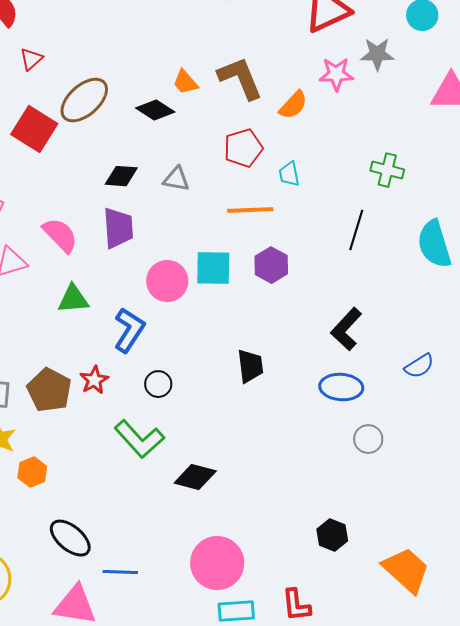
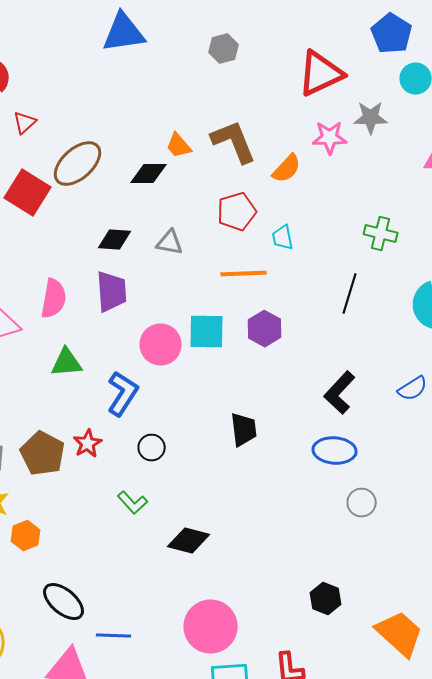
black diamond: (155, 110) -> (149, 174), turned -33
pink semicircle: (60, 235) -> (54, 299), turned 54
blue semicircle: (419, 366) -> (413, 389), moved
green L-shape: (139, 439) -> (133, 503), size x0.6

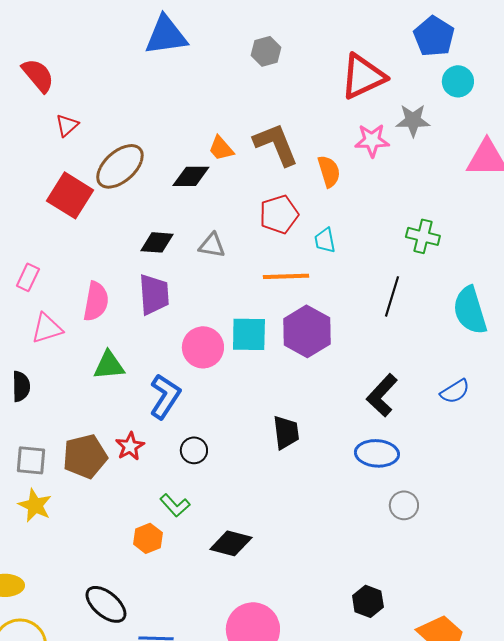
orange semicircle: (287, 169) -> (329, 171), turned -60
purple hexagon: (265, 329) -> (307, 331), size x1.4
brown pentagon: (43, 454) -> (85, 456), turned 30
orange hexagon: (26, 536) -> (148, 538), moved

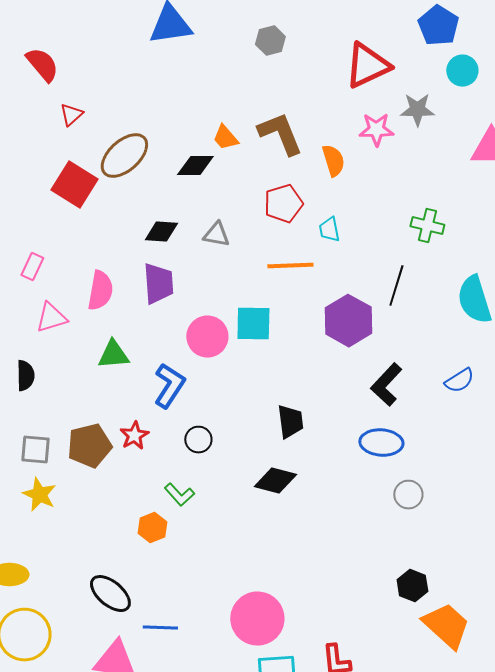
purple hexagon: (307, 331) -> (348, 321), moved
black diamond: (231, 543) -> (275, 481), moved
black hexagon: (368, 601) -> (412, 586), moved

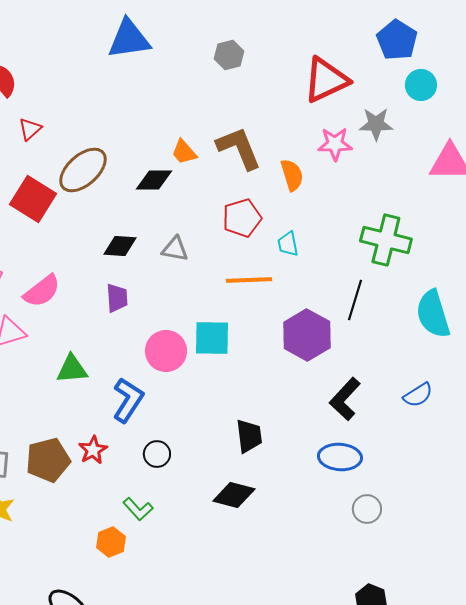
green cross: (427, 226) -> (386, 240), size x1.5
purple trapezoid: (158, 284) -> (117, 298), size x0.7
pink semicircle: (100, 291) -> (42, 291), moved, turned 42

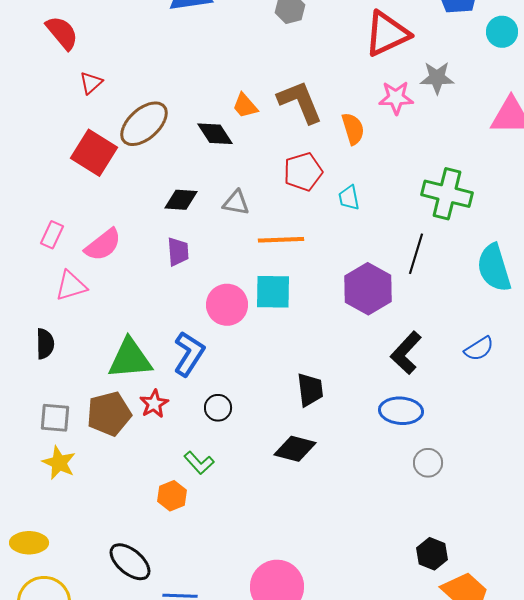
cyan circle: (421, 85) -> (502, 32), moved
black diamond: (154, 180) -> (215, 134), turned 57
orange line: (249, 280) -> (281, 240), moved
green triangle: (72, 369) -> (130, 359), moved, size x1.4

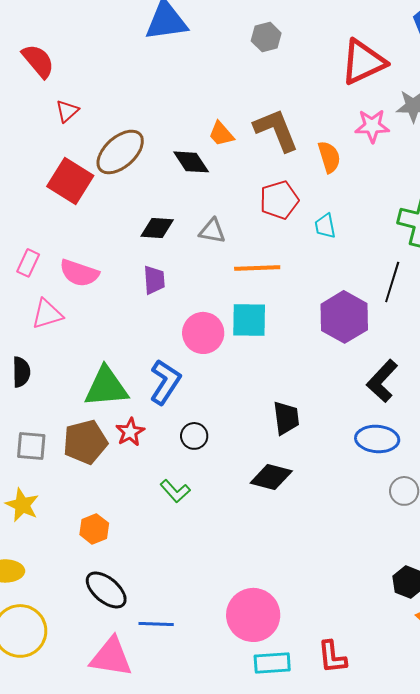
pink semicircle: (103, 245) -> (79, 273), turned 57
yellow star: (59, 463) -> (22, 505), moved
orange hexagon: (172, 496) -> (94, 529), moved

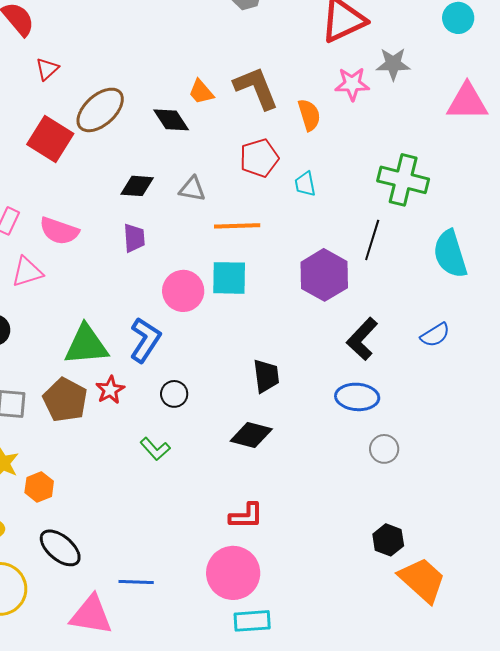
brown pentagon: (85, 442) -> (65, 400), turned -30
orange hexagon: (94, 529) -> (39, 487), moved
black ellipse: (106, 590) -> (60, 548), moved
red L-shape: (332, 657) -> (246, 516), moved, turned -84

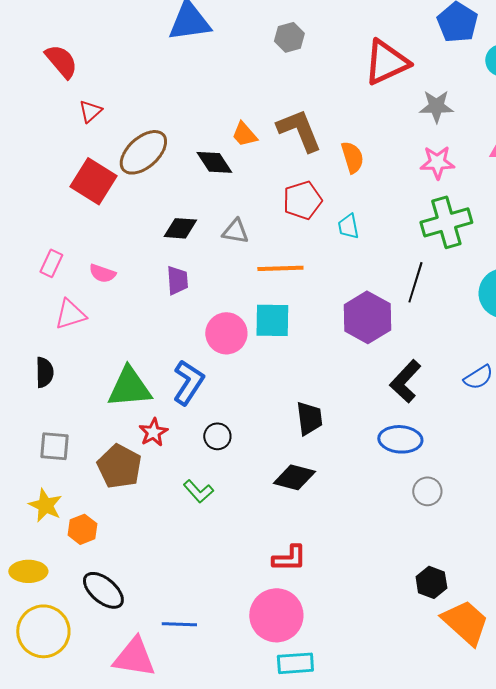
pink star: (352, 84) -> (437, 162), moved
green cross: (403, 180) -> (446, 222), turned -30
pink semicircle: (59, 231) -> (102, 273), size x0.7
brown pentagon: (65, 400) -> (119, 466), moved

